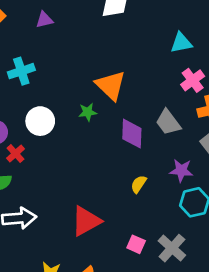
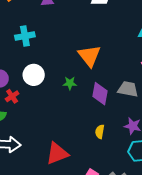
green star: (88, 112) -> (70, 83), moved
gray trapezoid: (168, 122) -> (128, 89), turned 130
yellow semicircle: (139, 184) -> (100, 132), turned -32

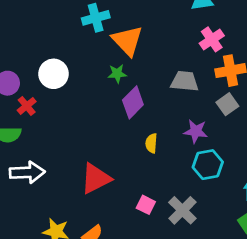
cyan cross: (25, 36) -> (96, 18), moved
green star: (70, 83) -> (117, 74), moved
purple diamond: (100, 94) -> (133, 102), moved, turned 40

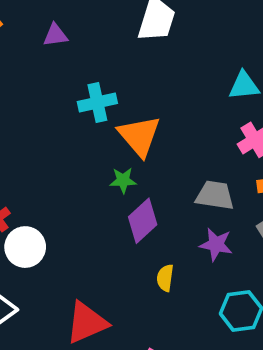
white circle: (54, 74) -> (25, 247), moved
purple star: (196, 131) -> (216, 244), moved

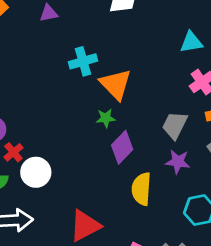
gray trapezoid: (215, 195) -> (175, 125), turned -68
yellow semicircle: (165, 278) -> (141, 189), size x1.6

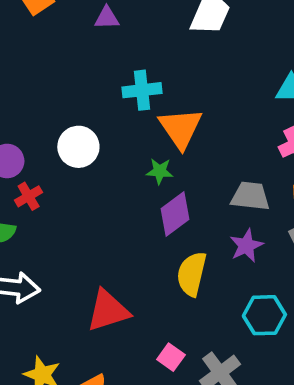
gray trapezoid: (175, 125) -> (250, 196), turned 60
purple star: (178, 162) -> (246, 246), turned 30
white circle: (36, 172) -> (78, 147), moved

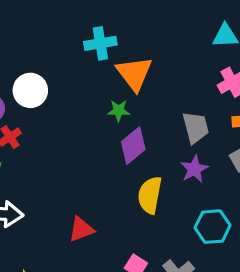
white circle: (78, 147) -> (30, 90), moved
gray trapezoid: (250, 196) -> (196, 127), turned 72
red triangle: (108, 311) -> (81, 229), size x0.7

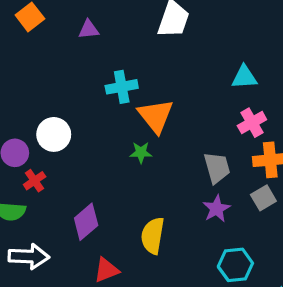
purple diamond: (133, 146) -> (86, 222), moved
yellow semicircle: (150, 195) -> (153, 236), moved

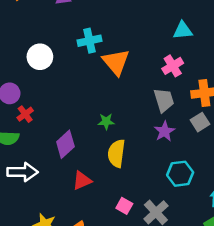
pink cross: (252, 123) -> (173, 66), moved
white circle: (54, 134) -> (40, 57), moved
green star: (141, 152) -> (106, 121), moved

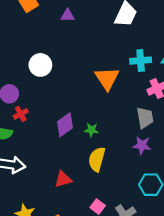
cyan cross: (89, 41) -> (141, 61), moved
purple star: (164, 131) -> (142, 145), turned 30
purple diamond: (65, 144) -> (65, 125), moved

